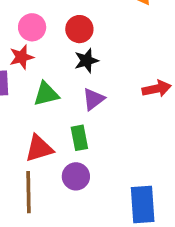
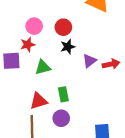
purple triangle: (93, 99) -> (89, 61), moved

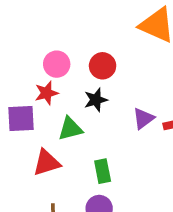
black star: (68, 47) -> (96, 100), moved
red triangle: (38, 101) -> (46, 163), moved

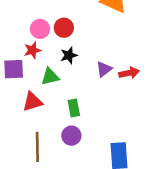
red circle: (103, 66) -> (64, 28), moved

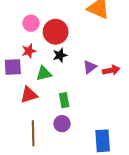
red circle: (64, 28) -> (56, 32), size x1.5
pink circle: (40, 29) -> (31, 23), moved

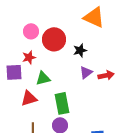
black star: (60, 55) -> (80, 50), moved
green rectangle: (64, 100) -> (62, 103), size x1.5

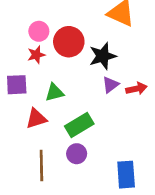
black star: (80, 50) -> (103, 56), size x1.5
red star: (29, 57) -> (36, 55), moved
green rectangle: (62, 103) -> (79, 125), turned 70

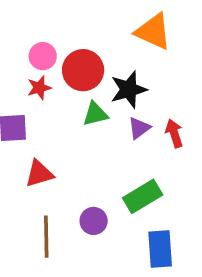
red arrow: (137, 89) -> (174, 133), turned -96
green triangle: (54, 92) -> (95, 114), moved
green rectangle: (79, 125) -> (143, 196), moved

